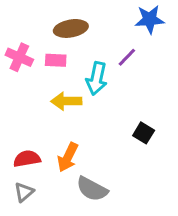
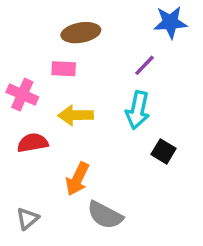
pink cross: (19, 57) -> (22, 95), moved
cyan arrow: (97, 78) -> (138, 110), moved
red semicircle: (27, 159) -> (33, 143), moved

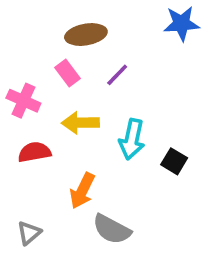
purple line: (145, 65) -> (117, 75), moved
pink rectangle: (64, 69) -> (68, 73), turned 50
cyan arrow: (138, 110) -> (132, 139), moved

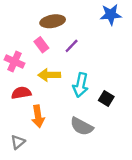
orange arrow: (82, 191) -> (38, 116), moved, turned -35
gray semicircle: (112, 229) -> (82, 126), moved

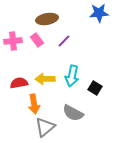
pink cross: (15, 62) -> (13, 41), moved, turned -30
yellow arrow: (49, 75) -> (45, 79), moved
gray triangle: (18, 142) -> (45, 127), moved, size x1.5

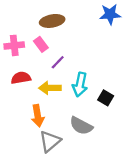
purple line: (64, 41) -> (58, 62), moved
red semicircle: (19, 83) -> (21, 78), moved

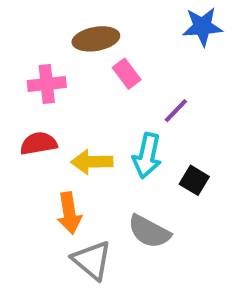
pink rectangle: (41, 44) -> (127, 74), moved
pink cross: (14, 45) -> (47, 84), moved
purple line: (58, 62) -> (176, 111), moved
gray triangle: (50, 141) -> (92, 260), turned -40

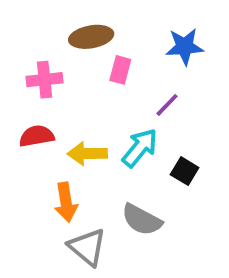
blue star: (202, 27) -> (185, 47), moved
pink rectangle: (127, 74) -> (120, 70), turned 52
cyan arrow: (147, 156) -> (140, 148), turned -153

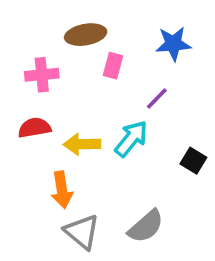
black square: (185, 171) -> (193, 161), moved
gray semicircle: (142, 220) -> (146, 226), moved, turned -69

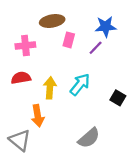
purple line: (157, 99) -> (96, 48), moved
yellow arrow: (82, 144) -> (50, 88), turned 95
gray triangle: (82, 232) -> (20, 140), moved

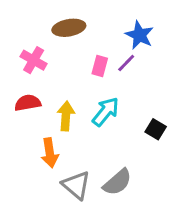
blue star: (106, 27) -> (139, 35), turned 30
pink rectangle: (69, 40) -> (100, 66), moved
pink cross: (25, 46) -> (34, 60), turned 36
gray triangle: (20, 140) -> (76, 185), moved

